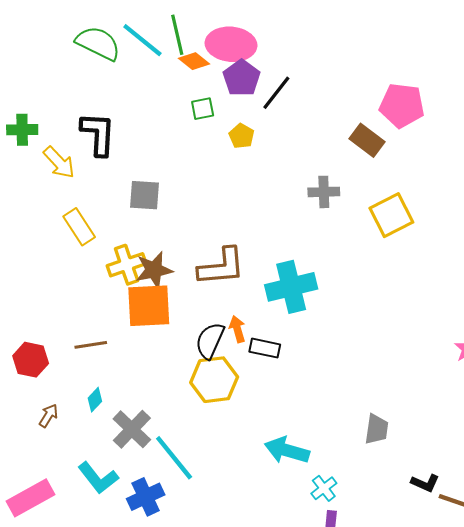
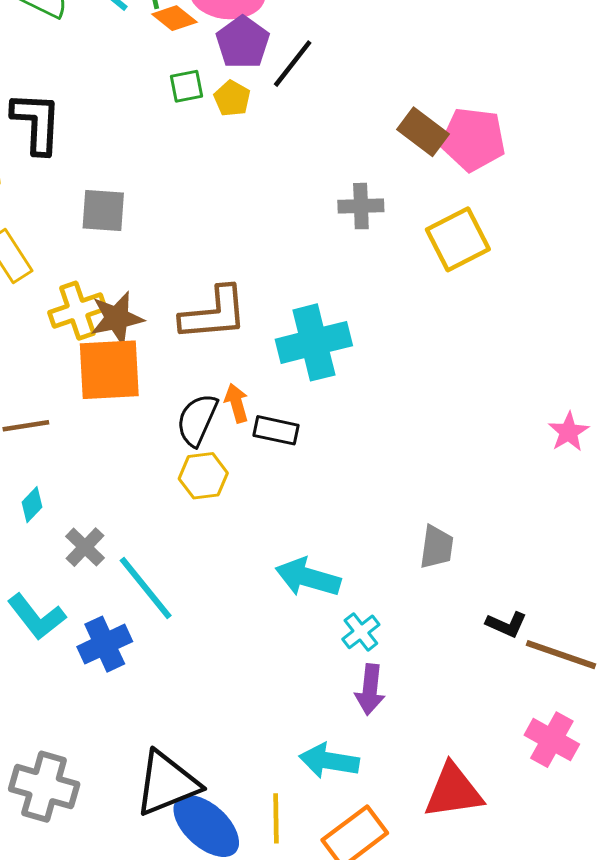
pink pentagon: (402, 105) -> (473, 139), moved
yellow pentagon: (242, 136) -> (232, 98), moved
yellow hexagon: (214, 380) -> (203, 476), size x0.7
gray cross: (132, 429) -> (85, 547), size x0.7

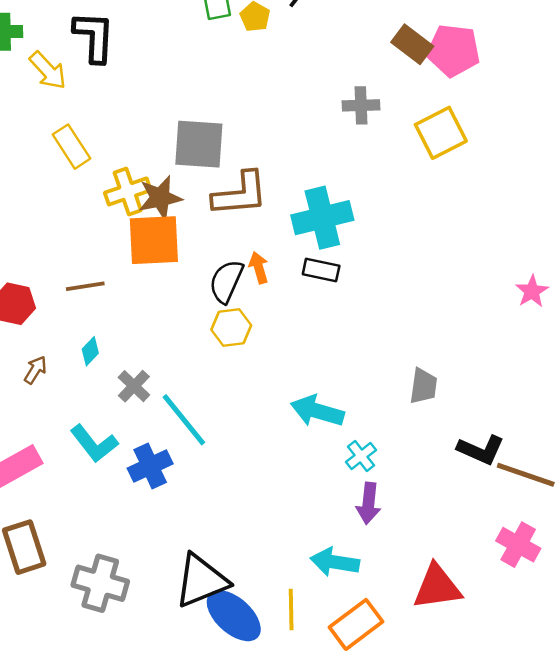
gray square: (103, 211) -> (199, 144), moved, size x1.4
black rectangle: (276, 430) -> (321, 270), moved
black L-shape: (506, 624) -> (481, 450), size x1.4

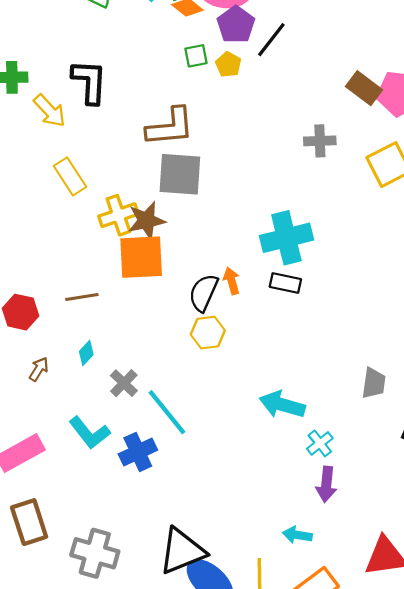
brown L-shape: (240, 194) -> (170, 127), moved
cyan arrow: (335, 562) -> (297, 535), size x0.7

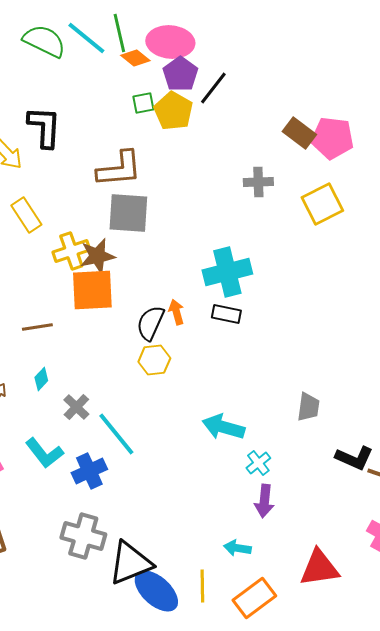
yellow pentagon: (228, 64) -> (173, 111), size x1.6
gray cross: (95, 553) -> (83, 536), moved

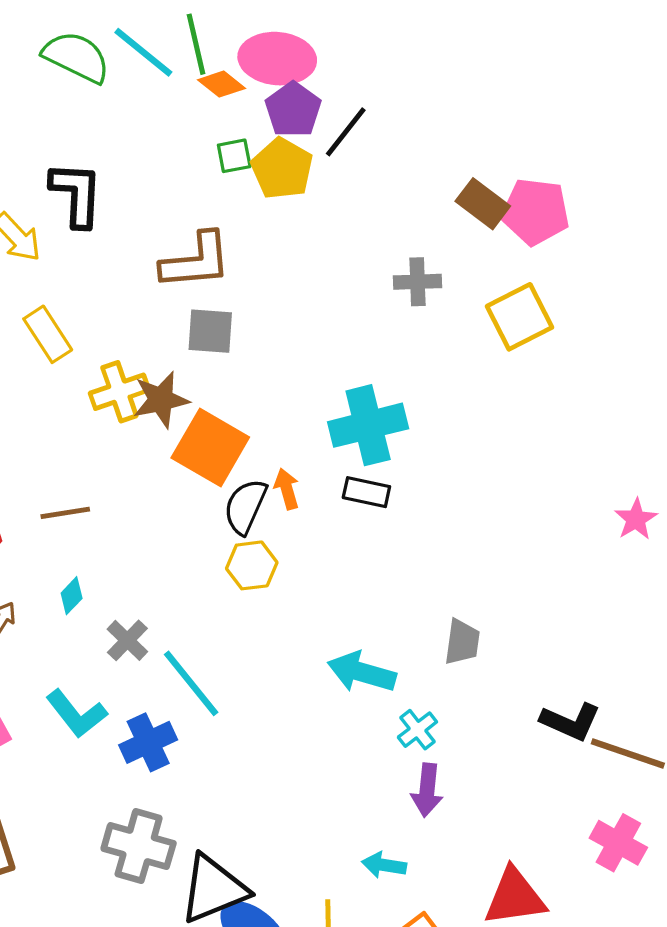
gray square: (128, 213) -> (210, 331), size x0.7
orange square: (92, 290) -> (210, 447), moved, turned 33
gray trapezoid: (308, 407) -> (462, 642), moved

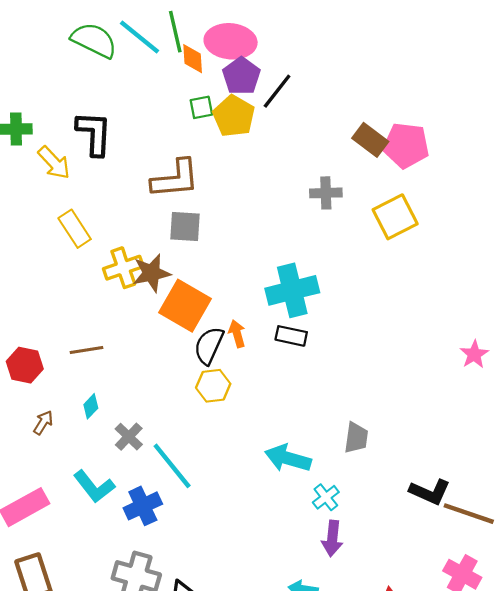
orange diamond: (221, 84) -> (193, 59), turned 48

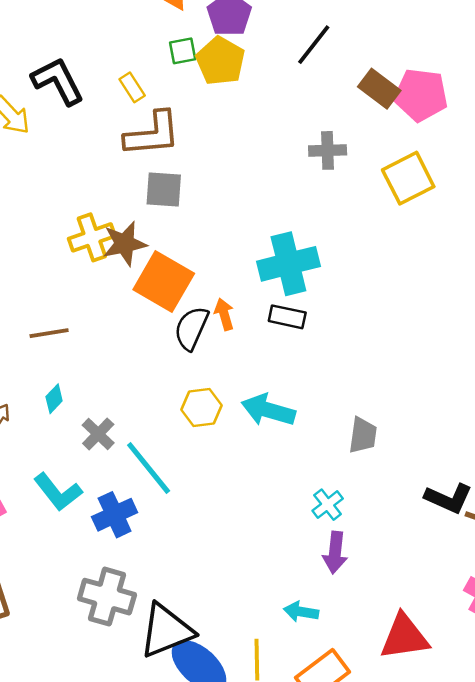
black line: (277, 91) -> (314, 45), moved
black L-shape: (94, 133) -> (58, 81), turned -30
yellow rectangle: (75, 229) -> (132, 87), moved, size x0.7
yellow hexagon: (213, 386) -> (202, 408), moved
cyan arrow: (288, 458) -> (268, 410), moved

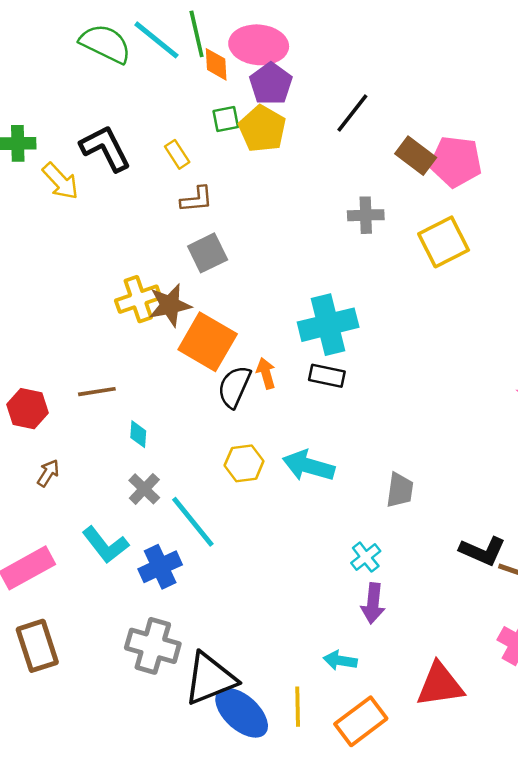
brown L-shape: (152, 134) -> (197, 199), size x0.6
gray square: (164, 189) -> (208, 253), turned -30
cyan diamond: (54, 399) -> (138, 434), moved, turned -40

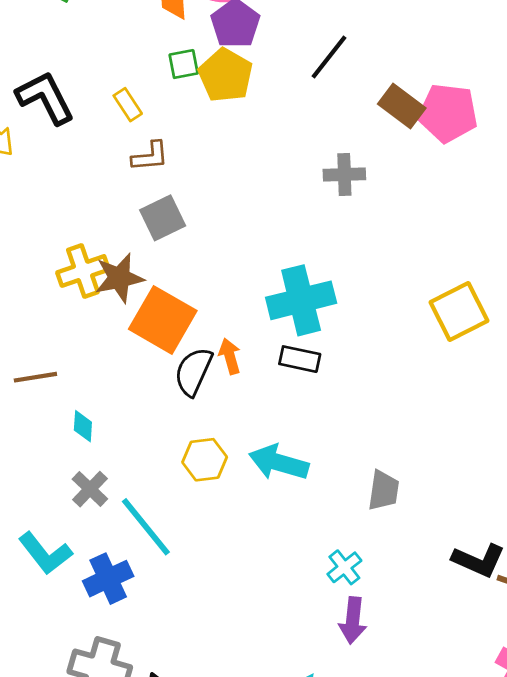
yellow square: (444, 242) -> (459, 312), moved

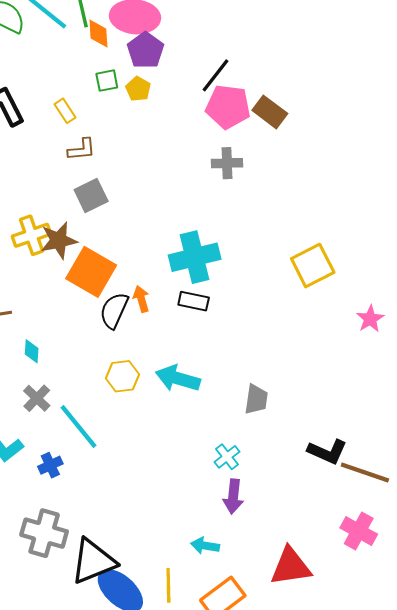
yellow pentagon: (226, 75) -> (138, 89), size x0.6
pink pentagon: (448, 113) -> (228, 107), moved
blue cross: (108, 579) -> (50, 465), size x0.7

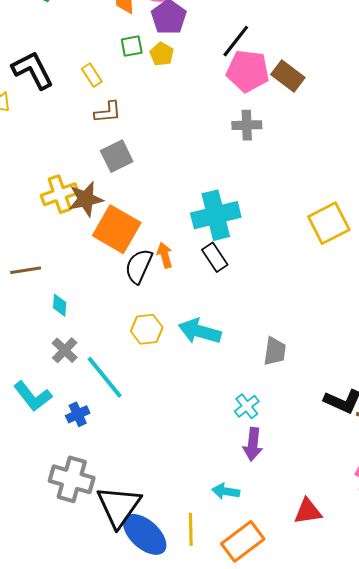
black rectangle: (194, 301) -> (215, 257), turned 44
black triangle: (93, 561) -> (119, 506), turned -33
red triangle: (291, 567) -> (308, 511), size x0.7

